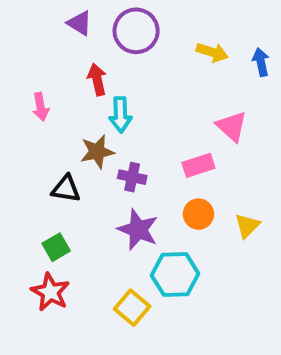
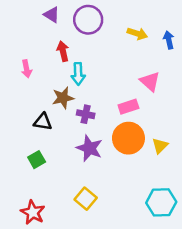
orange circle: (198, 214) -> (128, 138), size x1.6
cyan hexagon: (175, 274) -> (161, 202), moved
red star: (50, 292) -> (33, 212), moved

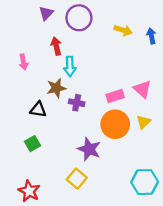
purple triangle: (52, 15) -> (46, 13), turned 42
pink triangle: (150, 81) -> (142, 89), moved
yellow triangle: (160, 146) -> (144, 122), moved
purple star: (89, 148) -> (89, 149), moved

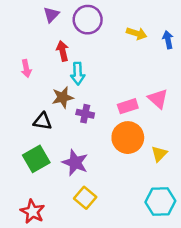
yellow triangle: (144, 122) -> (159, 154), moved
green square: (32, 144) -> (36, 159), size x1.5
purple star: (89, 149) -> (75, 163), moved

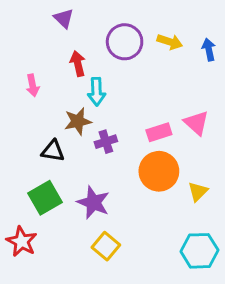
purple triangle: (51, 15) -> (64, 18), turned -30
purple circle: (88, 20) -> (125, 42), moved
purple cross: (85, 114) -> (106, 142), turned -30
red star: (32, 212) -> (22, 241), moved

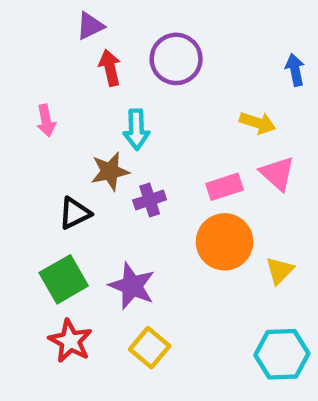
purple triangle: (64, 18) -> (90, 26), turned 50
yellow arrow: (170, 42) -> (258, 123), moved
red arrow: (78, 64) -> (110, 68), moved
black triangle: (53, 151) -> (75, 213), turned -35
red star: (22, 241) -> (70, 341), moved

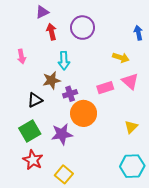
orange circle: (225, 242) -> (84, 113), moved
purple star: (132, 286) -> (62, 134), turned -30
yellow square: (150, 348) -> (64, 174), moved

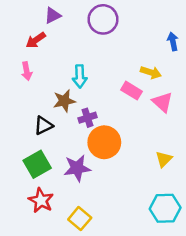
purple circle: (83, 28) -> (103, 19), moved
red arrow: (51, 32) -> (36, 40), moved, turned -112
pink rectangle: (105, 88) -> (131, 91), moved, turned 49

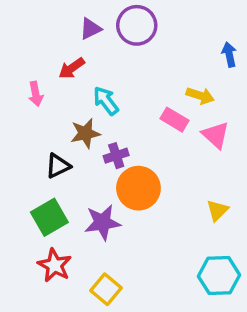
purple triangle: (53, 16) -> (90, 29), moved
red arrow: (36, 40) -> (72, 68), moved
cyan arrow: (80, 76) -> (106, 101), turned 145

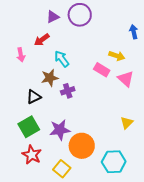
orange circle: (138, 188) -> (82, 146), moved
cyan hexagon: (219, 276) -> (114, 162), moved

